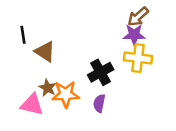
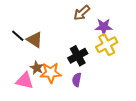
brown arrow: (138, 17) -> (82, 13), moved
black line: (23, 35) -> (18, 36), moved, turned -40
yellow cross: (138, 58) -> (107, 45), turned -35

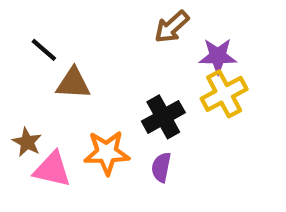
black line: (18, 36) -> (44, 50), moved
brown triangle: (35, 40) -> (73, 83), turned -30
brown star: (37, 68) -> (27, 142), moved

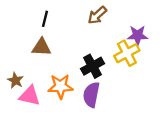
black line: (44, 50) -> (45, 19), moved, turned 63
purple star: (218, 56) -> (138, 35), moved
purple semicircle: (161, 167) -> (91, 95), size x1.5

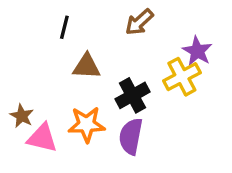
purple star: (138, 35) -> (197, 51), turned 30
brown triangle: (42, 47) -> (87, 66), moved

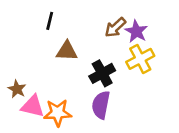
brown arrow: (139, 22) -> (115, 27), moved
purple star: (197, 51) -> (136, 31), moved
orange star: (87, 124) -> (58, 113), moved

